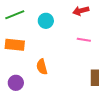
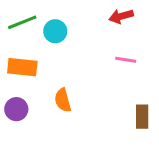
cyan circle: (46, 21) -> (55, 31), moved
purple circle: (16, 83) -> (16, 109), moved

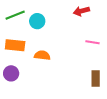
pink line: (126, 60) -> (93, 42), moved
orange semicircle: (63, 100) -> (42, 55), moved, turned 112

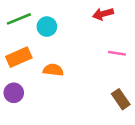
orange rectangle: (15, 45) -> (19, 57), turned -30
brown rectangle: (96, 78) -> (121, 99), turned -35

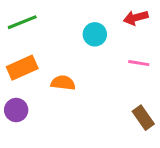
red arrow: (103, 14) -> (136, 18), moved
cyan circle: (47, 27) -> (95, 34), moved

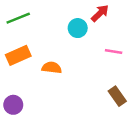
red arrow: (136, 18) -> (100, 13), moved, turned 150
purple circle: (16, 110) -> (13, 105), moved

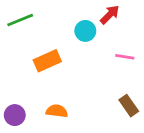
orange rectangle: (18, 55) -> (47, 61), moved
orange semicircle: (52, 68) -> (57, 111), moved

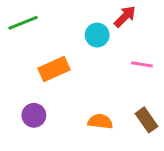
orange semicircle: (57, 111) -> (100, 121), moved
purple circle: (15, 115) -> (34, 115), moved

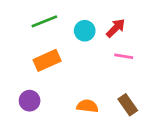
red arrow: (125, 17) -> (116, 28), moved
green line: (23, 23) -> (44, 21), moved

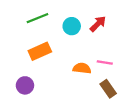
pink line: (124, 56) -> (105, 63), moved
orange semicircle: (87, 106) -> (82, 68), moved

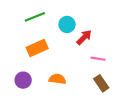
red arrow: (98, 24) -> (84, 37), moved
orange semicircle: (82, 68) -> (57, 79), moved

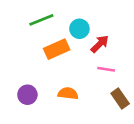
orange rectangle: (37, 48) -> (57, 49), moved
pink line: (98, 59) -> (106, 69), moved

